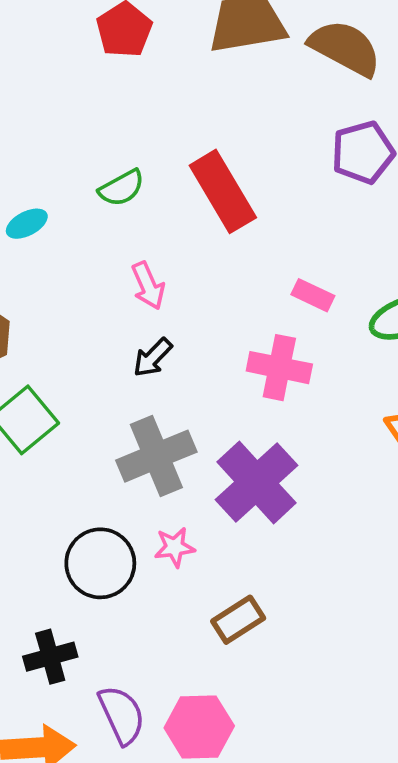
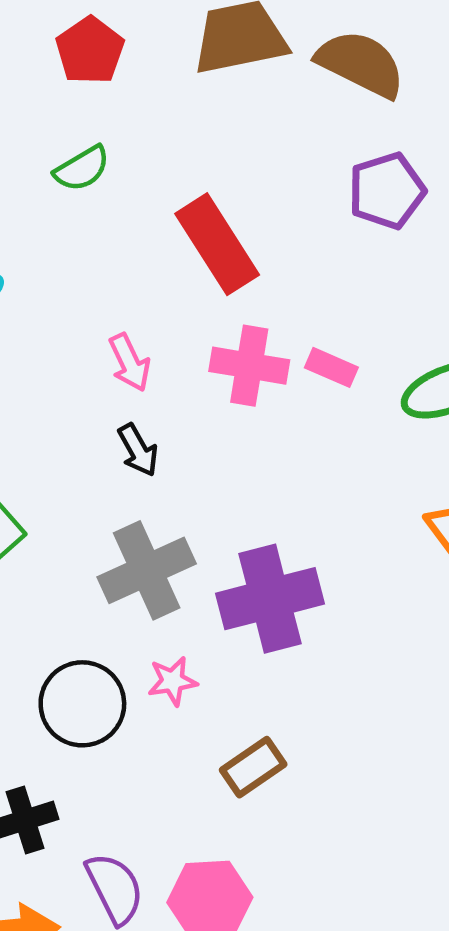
green semicircle: (122, 188) -> (82, 169), moved
black arrow: (153, 358) -> (138, 450), turned -72
pink cross: (279, 368) -> (249, 366), moved
purple cross: (256, 482) -> (270, 599), turned 30

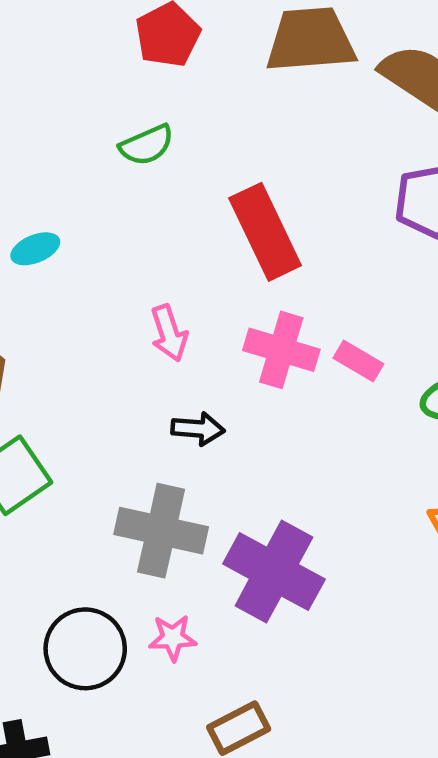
black arrow: (138, 450) -> (198, 429), moved, turned -63
gray cross: (147, 570) -> (161, 531), turned 30
purple cross: (270, 599) -> (274, 572), turned 36

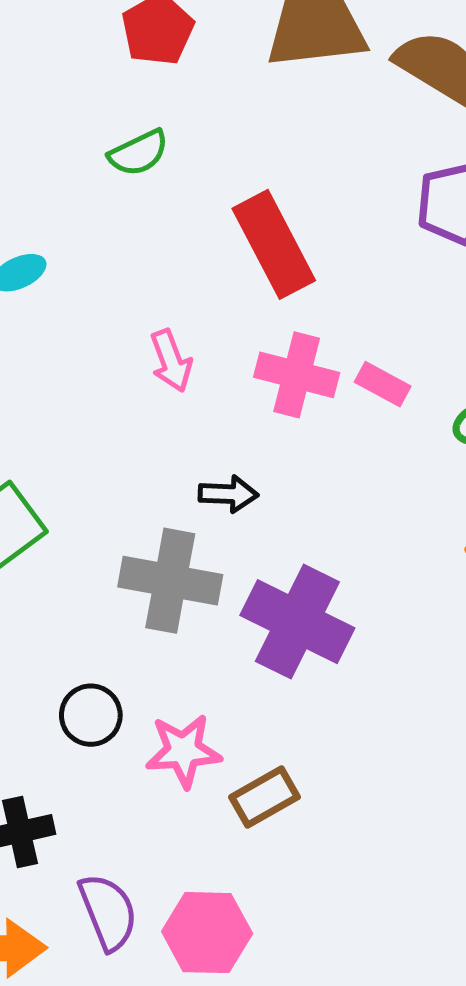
black arrow: (198, 429) -> (228, 494), moved
pink star: (173, 638) -> (183, 751), moved, size x1.4
black circle: (85, 649) -> (91, 715), size x0.7

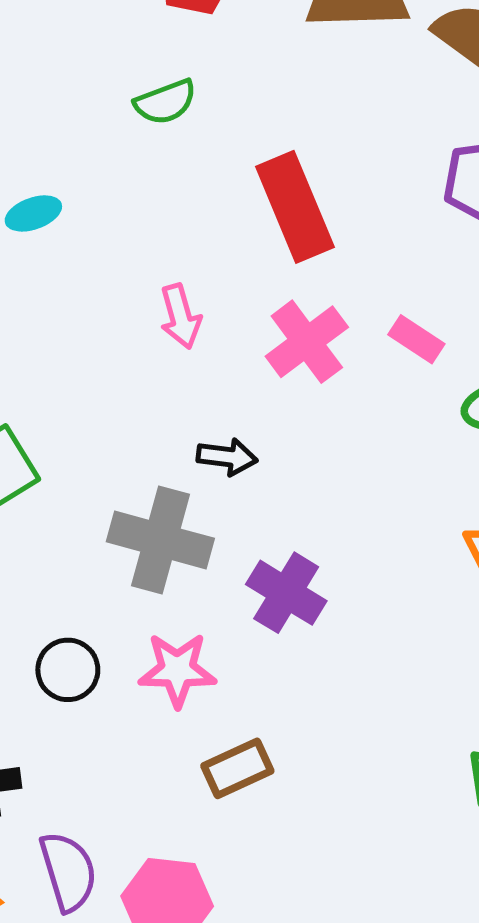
pink cross: (297, 375) -> (307, 342), turned 34
pink rectangle: (383, 384) -> (416, 339), moved
purple cross: (297, 622) -> (286, 593), size x0.7
pink star: (183, 751) -> (177, 670), moved

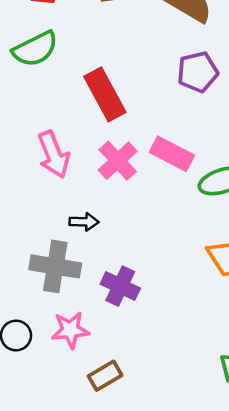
green semicircle: (165, 102) -> (35, 49), size x1.5
pink arrow: (180, 316) -> (54, 155), size x1.5
pink rectangle: (416, 339) -> (172, 154), size x1.6

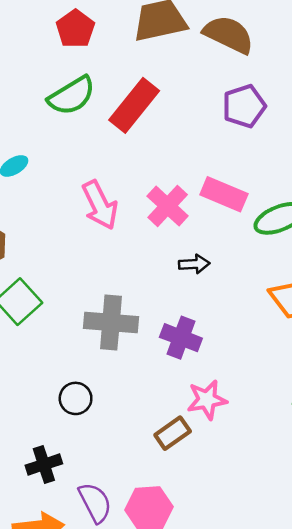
red rectangle: (105, 94) -> (134, 105), moved, turned 72
black arrow: (84, 222) -> (194, 264), moved
pink star: (70, 330) -> (207, 400), moved

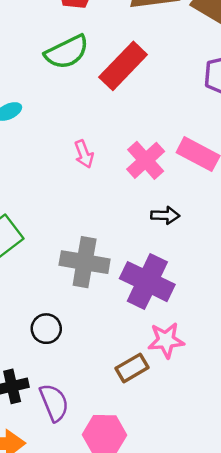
pink arrow: (100, 205) -> (84, 154), size x0.6
purple cross: (181, 338) -> (147, 282), size x1.4
purple semicircle: (95, 503) -> (54, 403), moved

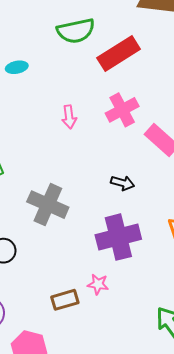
pink cross: (146, 160) -> (122, 110), moved
purple cross: (147, 282) -> (118, 237), moved, turned 36
pink star: (166, 340) -> (98, 284), size x0.7

